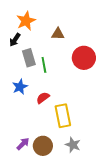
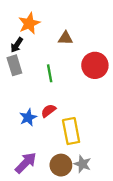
gray rectangle: (29, 58) -> (14, 65), moved
blue star: (20, 87) -> (28, 117), moved
purple arrow: (23, 144) -> (26, 163), size x1.5
brown circle: (43, 146) -> (61, 165), moved

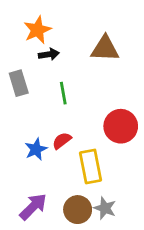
brown triangle: (65, 38) -> (105, 49), moved, size x1.5
black arrow: (17, 45) -> (49, 54), moved, turned -133
red circle: (95, 65) -> (121, 126), moved

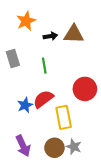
black arrow: (49, 54) -> (50, 36), moved
red semicircle: (62, 141) -> (43, 99), size x1.5
purple arrow: (33, 207) -> (23, 146), turned 110

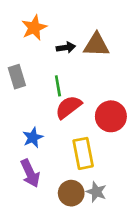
red semicircle: (43, 99) -> (69, 107), moved
purple arrow: (23, 146) -> (30, 173), moved

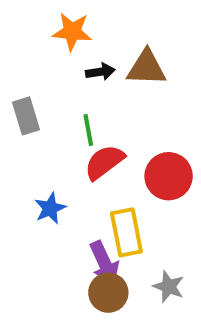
orange star: (34, 28) -> (72, 32), moved, turned 30
purple arrow: (30, 173) -> (104, 263), moved
gray star: (96, 192) -> (169, 287), moved

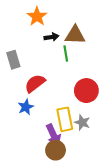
orange star: (72, 32) -> (37, 16), turned 30
green line: (88, 130) -> (66, 53), moved
red semicircle: (104, 162) -> (35, 83), moved
gray star: (169, 287) -> (82, 122), moved

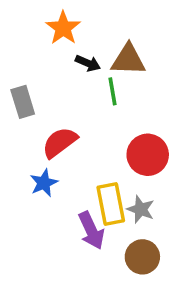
black arrow: (51, 37) -> (88, 63), turned 32
brown circle: (56, 150) -> (142, 257), moved

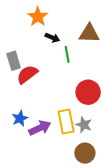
brown triangle: (128, 60) -> (89, 33), moved
red semicircle: (60, 142) -> (27, 74), moved
blue star: (44, 183) -> (20, 118), moved
purple arrow: (91, 230) -> (40, 128), moved, turned -90

